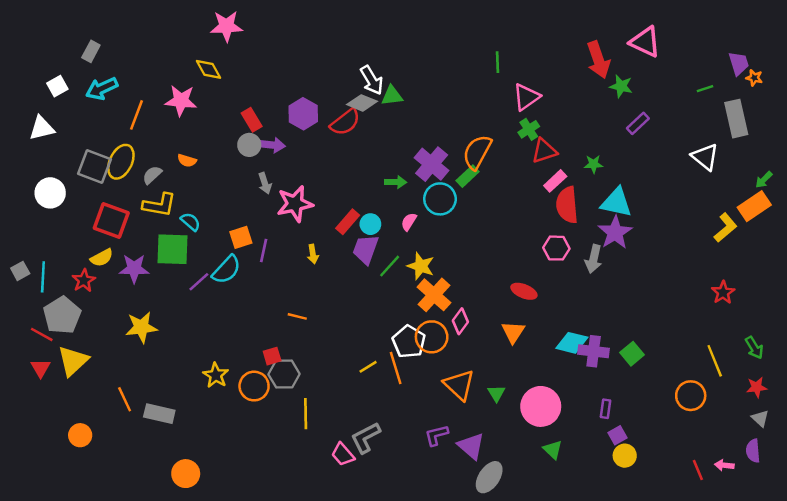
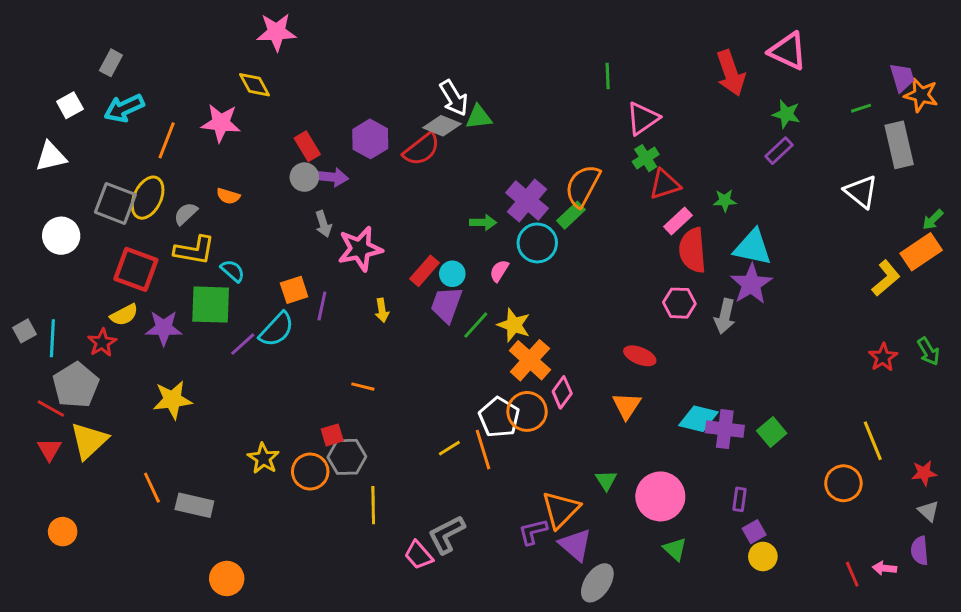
orange star: (754, 78) -> (921, 95), size x1.6
green star: (621, 86) -> (786, 114), moved
green arrow: (754, 348) -> (928, 351), moved
orange triangle: (459, 385) -> (561, 510), moved, turned 32
orange circle: (80, 435) -> (63, 532), moved

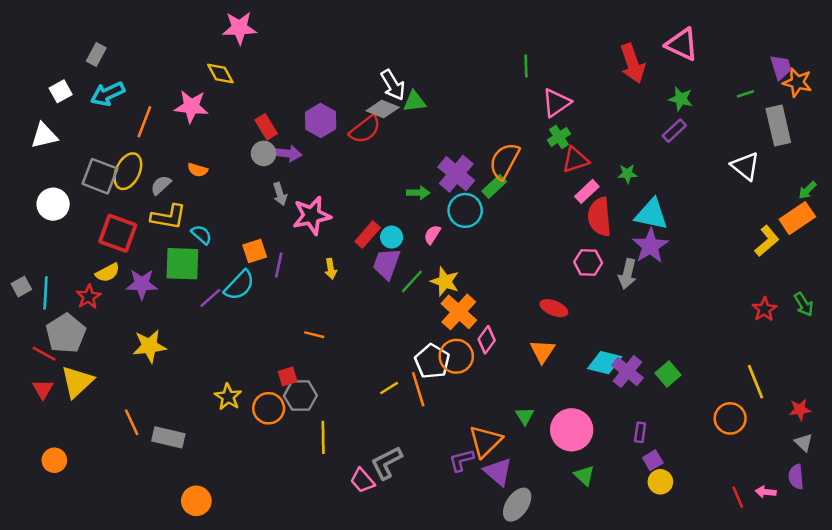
purple cross: (725, 429) -> (627, 371), turned 32

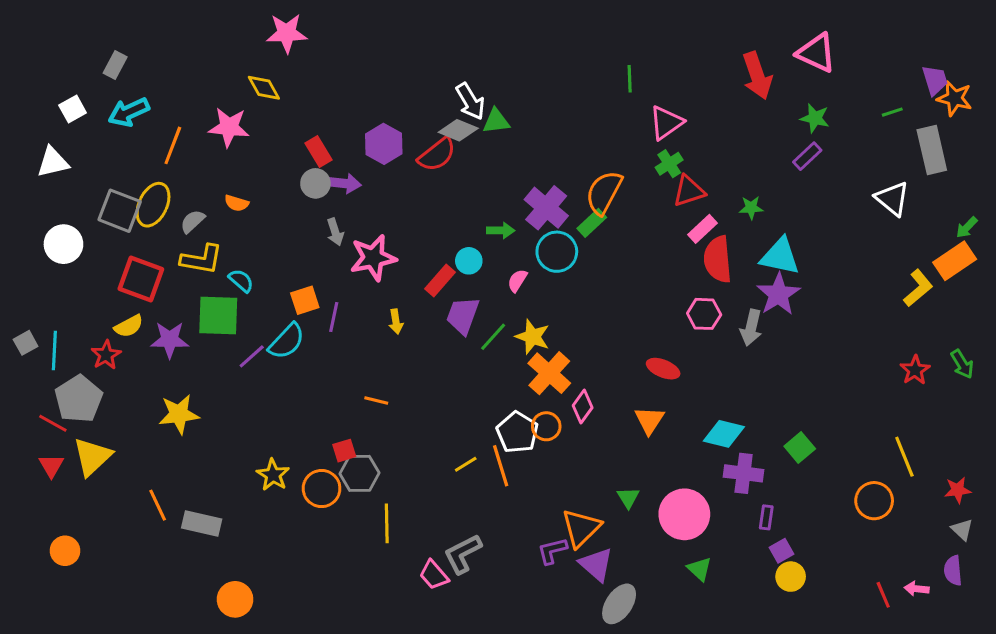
cyan circle: (392, 237) -> (469, 261), moved
orange circle: (456, 356) -> (546, 426), size x0.7
purple cross: (627, 371) -> (744, 473), moved, turned -32

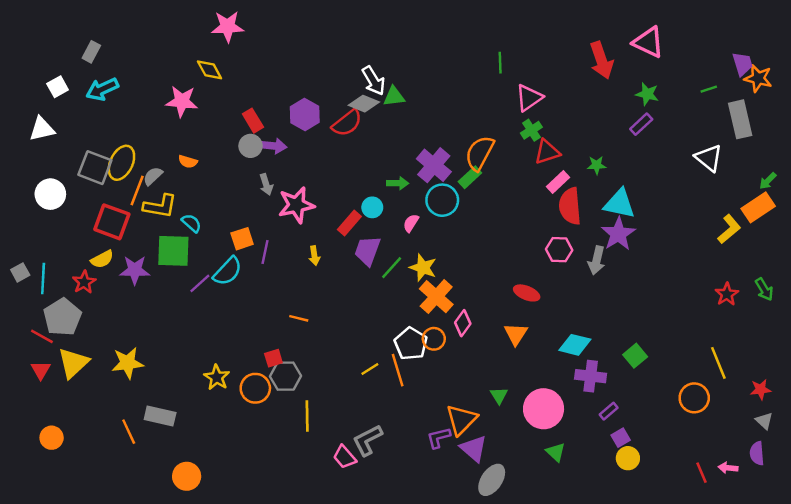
orange line: (173, 145) -> (137, 190), moved
yellow star: (179, 414) -> (128, 363), moved
orange line: (158, 505) -> (129, 432), moved
purple rectangle: (766, 517) -> (609, 411), turned 42

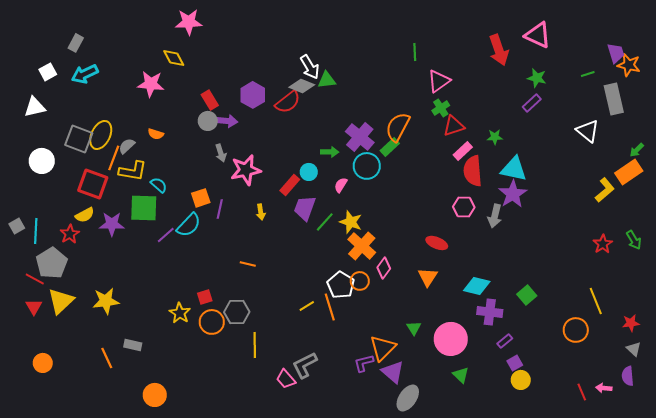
red square: (273, 358) -> (205, 297), moved
gray rectangle: (160, 416) -> (133, 345), size x0.7

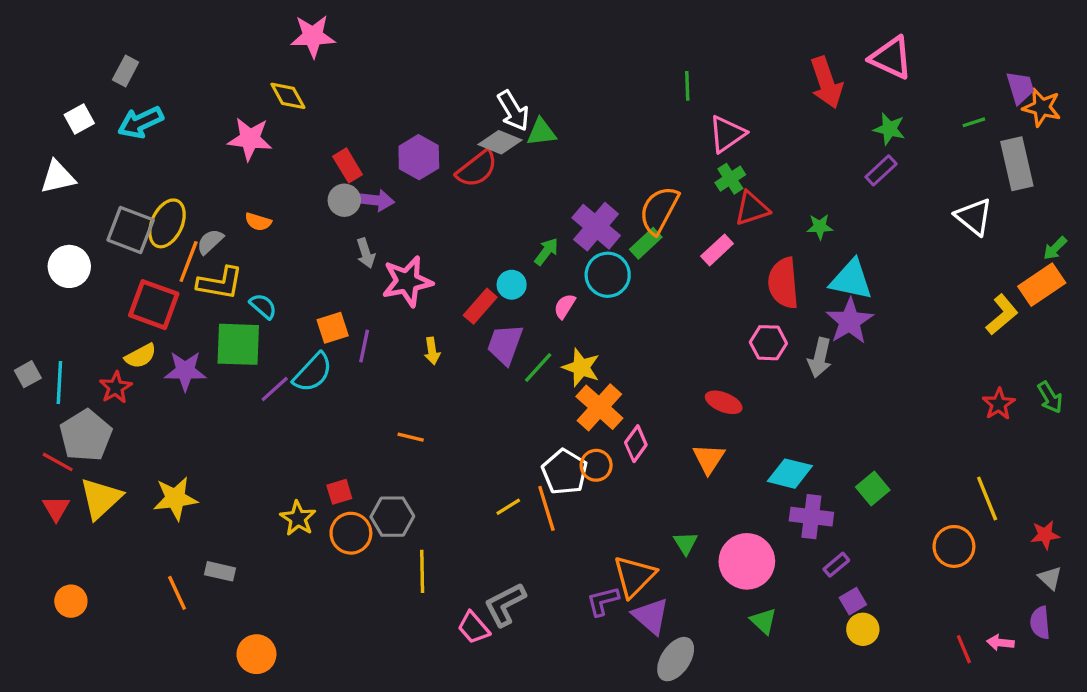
pink rectangle: (463, 151) -> (717, 250), moved
green arrow: (330, 152) -> (546, 252), turned -54

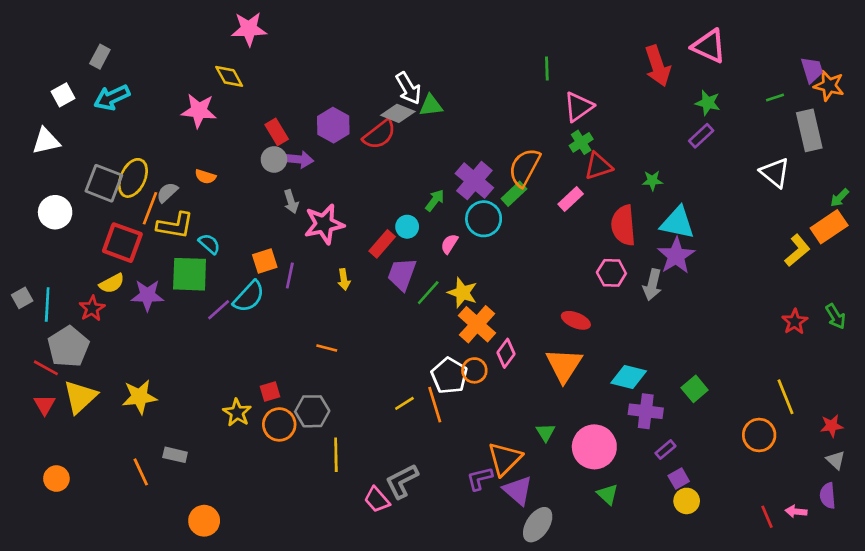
orange triangle: (709, 459) -> (564, 365), size x1.4

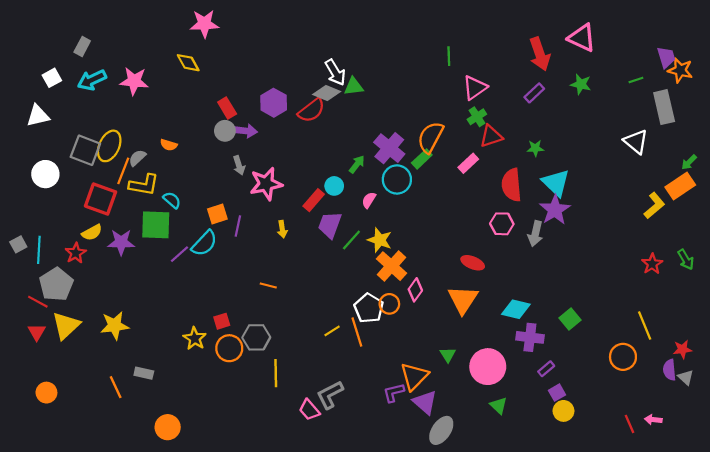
pink star: (199, 111) -> (134, 81), moved
purple rectangle: (701, 136) -> (534, 93), moved
cyan triangle: (677, 223) -> (556, 183), turned 32
purple semicircle: (828, 496) -> (669, 370), moved

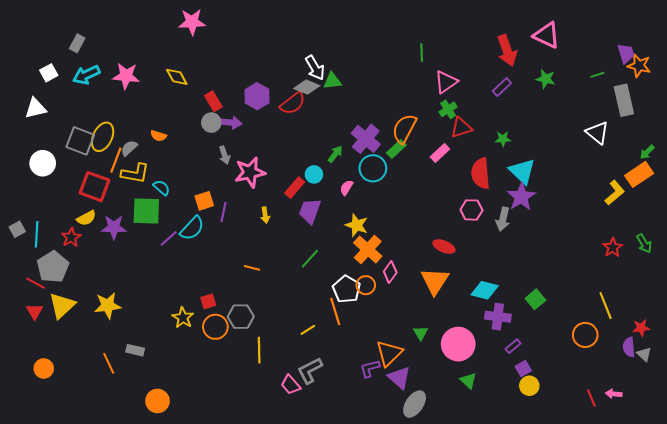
yellow diamond: (188, 63) -> (177, 77), moved
green line: (351, 240) -> (310, 259), moved
yellow line: (332, 331) -> (308, 330), moved

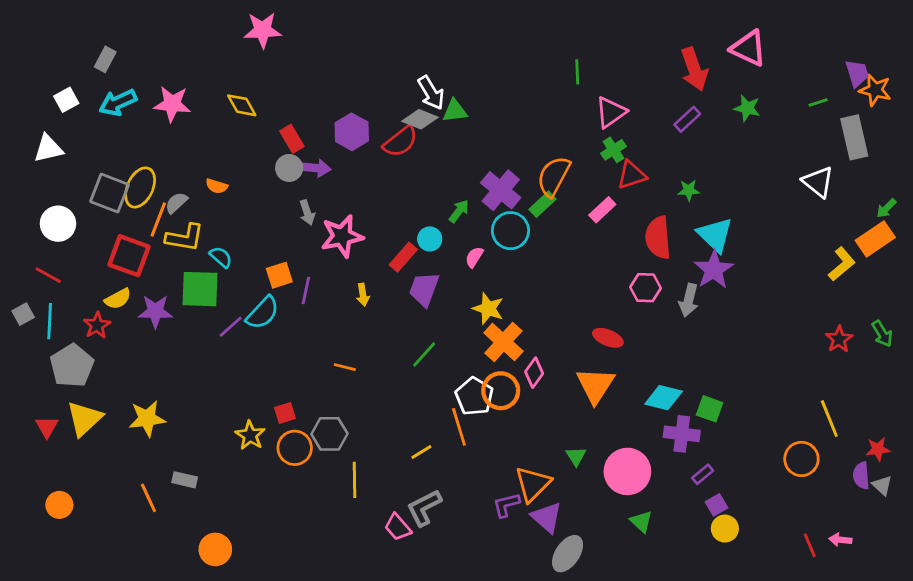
red line: (36, 283) -> (48, 275), moved
orange circle: (366, 285) -> (501, 391), size x1.4
green square: (535, 299) -> (710, 409), moved, turned -30

